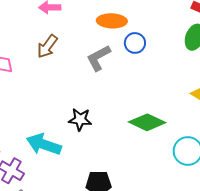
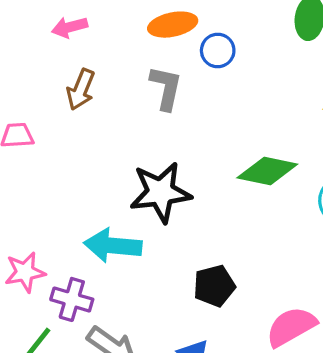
gray L-shape: (99, 58) -> (166, 88), turned 144
black star: (80, 119) -> (161, 192), size x1.6

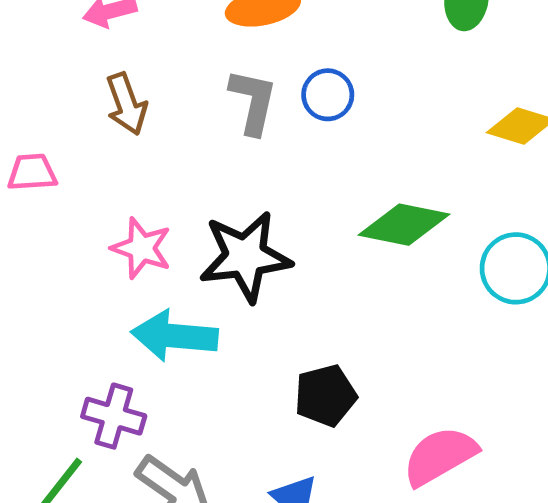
blue circle: (218, 50) -> (328, 95), moved
brown arrow: (81, 90) -> (126, 104), turned -42
pink star: (25, 272) -> (141, 248), moved, turned 30

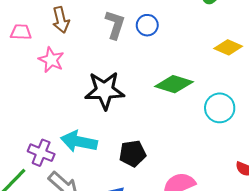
pink trapezoid: (32, 172) -> (21, 32), moved
pink star: (141, 248) -> (51, 60), moved
cyan arrow: (175, 336) -> (79, 142), moved

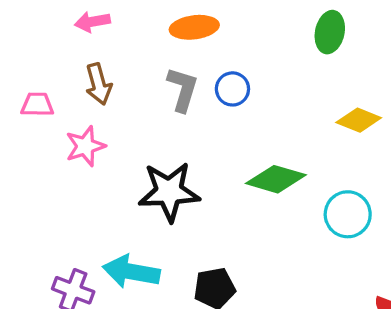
pink star: (51, 60) -> (85, 146), turned 30

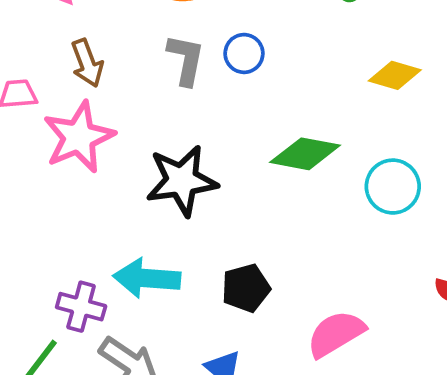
pink star: (85, 146) -> (79, 137), size x1.5

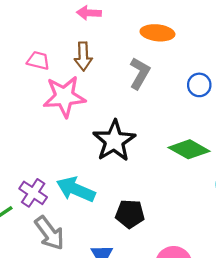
blue circle: (244, 53) -> (199, 85), moved
black star: (182, 181) -> (114, 141), turned 30

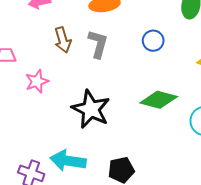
brown arrow: (83, 56) -> (63, 40), moved
pink star: (64, 97) -> (37, 81), size x0.6

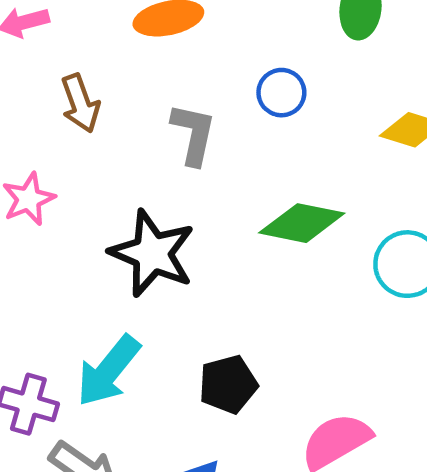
gray L-shape: (98, 44) -> (193, 134), moved
cyan arrow: (68, 161) -> (108, 371), turned -56

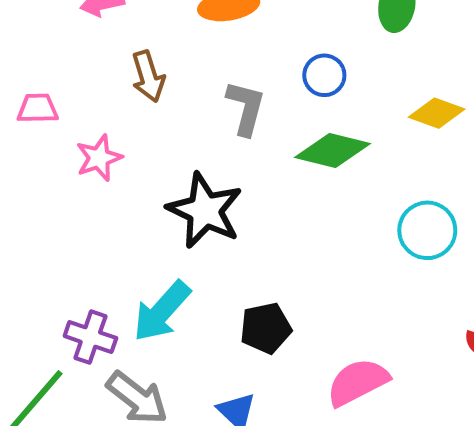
green diamond: (302, 223) -> (333, 151), moved

